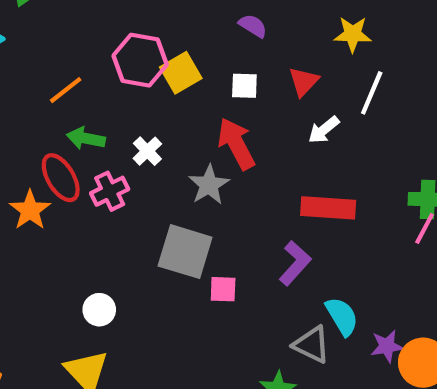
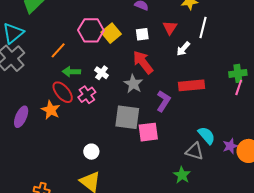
purple L-shape: (295, 263) -> (163, 101), moved
pink square: (223, 289) -> (148, 132), size x1.5

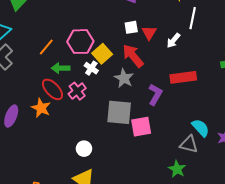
red triangle: (170, 28) -> (149, 33), moved
pink hexagon: (91, 30) -> (80, 42), moved
yellow square: (111, 33) -> (102, 54), moved

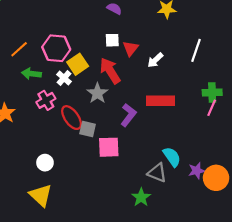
white line: (193, 18) -> (196, 50), moved
red ellipse: (52, 89) -> (72, 118), moved
gray square: (119, 112) -> (88, 129), size x0.6

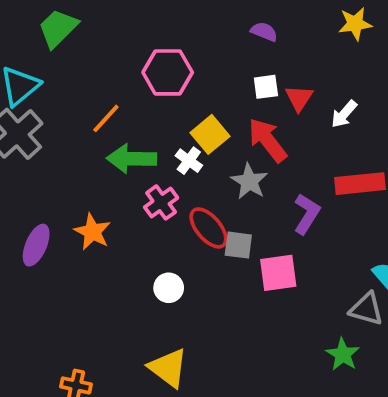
pink hexagon: (56, 48) -> (168, 72), moved
green arrow: (31, 74) -> (131, 159), size x1.4
white circle: (45, 163) -> (169, 288), moved

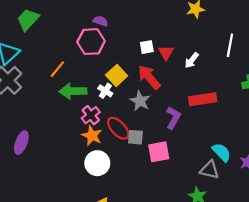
purple semicircle: (264, 32) -> (101, 21), moved
orange star: (92, 232) -> (92, 136), moved
white circle: (169, 288) -> (97, 163), size x1.5

